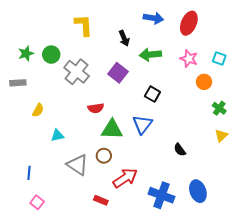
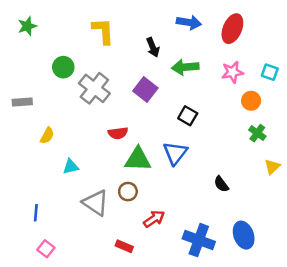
green star: (26, 54) -> (27, 26), moved
pink star: (189, 59) -> (232, 72), turned -30
green cross: (219, 108) -> (257, 133), moved
red arrow: (125, 178) -> (154, 219), size x0.7

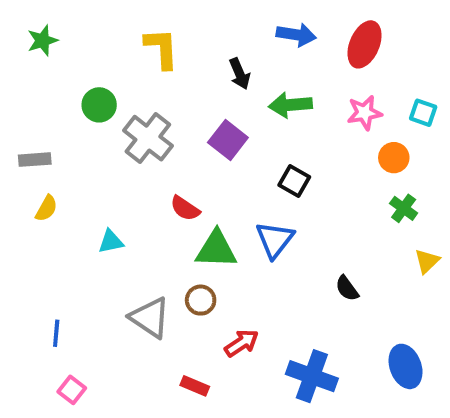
red semicircle: (118, 133) -> (185, 208), turned 42
yellow semicircle: (47, 136) -> (46, 208), moved
cyan triangle: (71, 167) -> (111, 242), moved
blue ellipse: (244, 235) -> (406, 366), moved

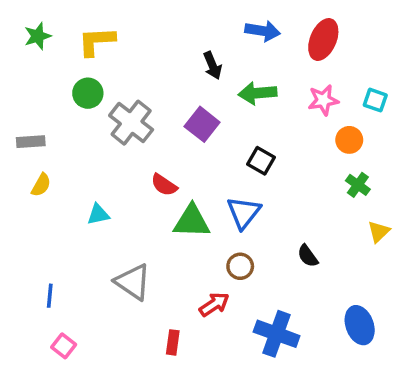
yellow L-shape: (162, 48) -> (96, 41), moved, turned -90
brown circle: (201, 300) -> (240, 266), moved
red rectangle: (195, 386) -> (173, 342), turned 75

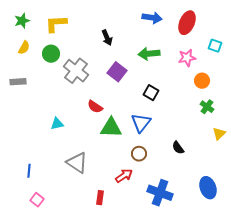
black arrow: (212, 65) -> (107, 38), moved
cyan square: (375, 100) -> (215, 46), moved
yellow semicircle: (41, 185) -> (24, 48), moved

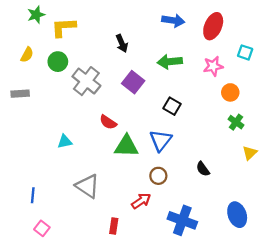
green star: (22, 21) -> (36, 15), moved

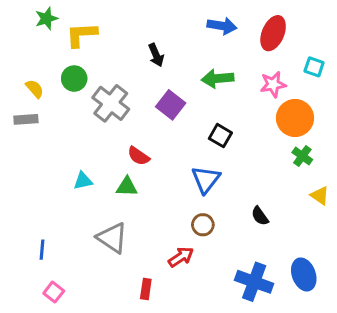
yellow semicircle: (27, 55) -> (35, 89), moved, turned -70
orange circle: (230, 92) -> (295, 118), size x1.6
green triangle: (126, 146) -> (127, 187), moved, size x0.7
yellow triangle: (250, 153) -> (320, 196), turned -42
blue cross: (182, 220) -> (254, 282), moved

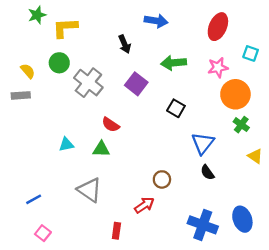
blue arrow: (222, 26) -> (156, 21), moved
blue triangle: (206, 179) -> (203, 143), moved
blue line: (42, 250) -> (34, 199), turned 56

